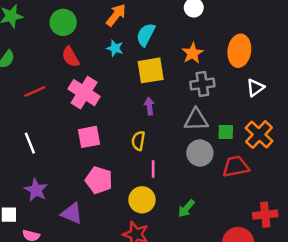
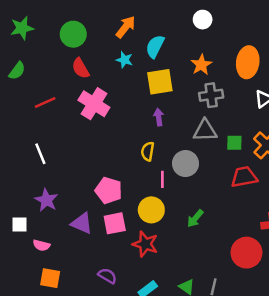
pink square: (89, 137) -> (115, 223), moved
gray circle: (200, 153) -> (185, 164), moved

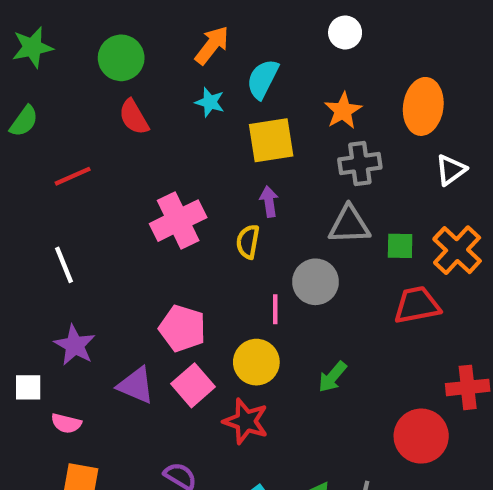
pink cross: (94, 104) -> (178, 221), moved, turned 32
yellow semicircle: (148, 151) -> (248, 242), moved
pink square: (115, 223) -> (193, 385), turned -30

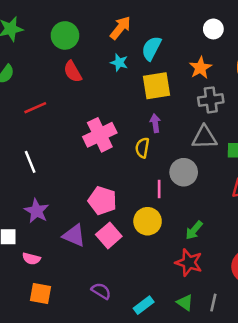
white circle: (345, 32) -> (213, 29), moved
red star: (246, 421) -> (189, 263), moved

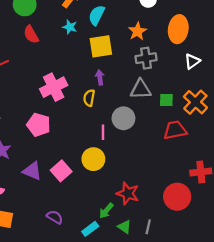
pink pentagon: (102, 201) -> (39, 125), moved
green arrow: (194, 230) -> (106, 211), moved

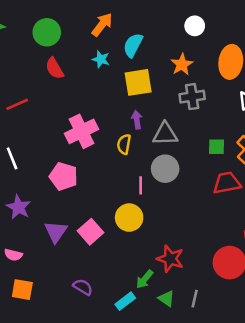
gray triangle: (141, 89) -> (165, 134), moved
purple triangle: (32, 171) -> (56, 232), turned 42

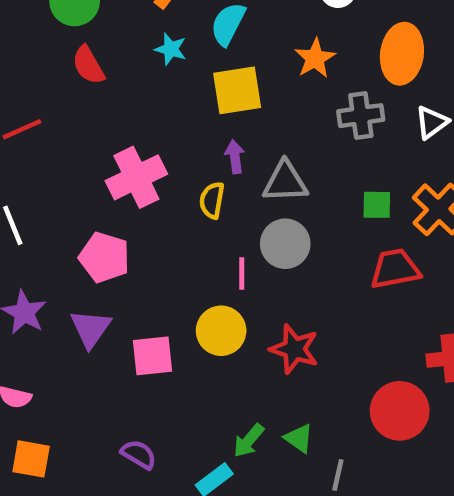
gray cross: (192, 97) -> (361, 116), moved
purple triangle: (56, 232) -> (91, 328), moved
pink square: (91, 232) -> (152, 356), turned 35
red star: (170, 259) -> (294, 349), moved
green triangle: (166, 299) -> (299, 438), moved

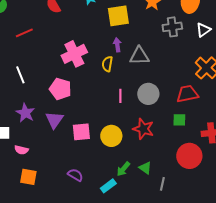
green square: (377, 205) -> (179, 120), moved
gray circle: (285, 244) -> (148, 94), moved
yellow circle: (221, 331) -> (111, 136), moved

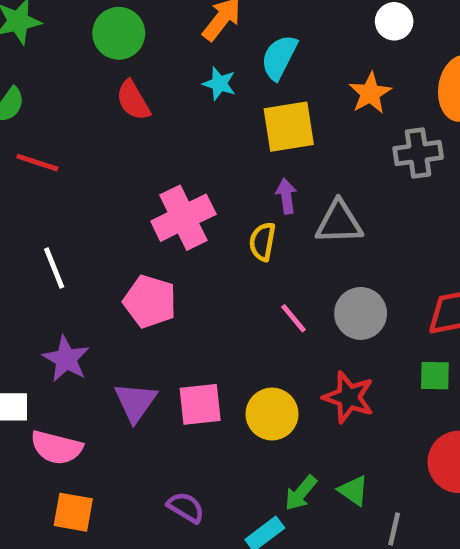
red line: (24, 33) -> (37, 163), moved, turned 42
pink line: (120, 96) -> (294, 318), turned -40
purple triangle: (54, 120) -> (136, 402), moved
pink semicircle: (21, 150) -> (57, 448), size x1.5

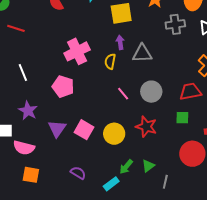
pink square: (200, 404) -> (84, 130), turned 36
green triangle: (353, 491) -> (148, 166), turned 48

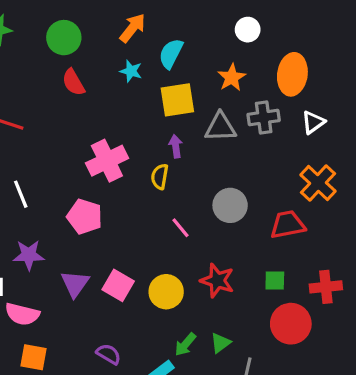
gray triangle: (142, 53) -> (220, 127), moved
gray circle: (151, 92) -> (230, 205), moved
purple star: (28, 111) -> (29, 255), turned -30
green square: (182, 118) -> (275, 281), moved

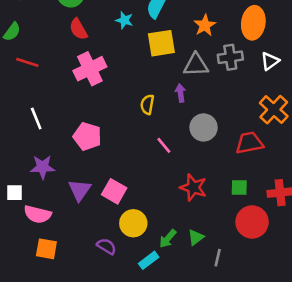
purple arrow: (176, 146) -> (181, 93), moved
pink cross: (107, 161) -> (90, 69), moved
yellow circle: (166, 292) -> (133, 223), moved

